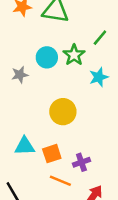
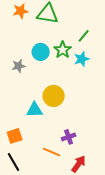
cyan star: (99, 77) -> (82, 59), moved
cyan triangle: (25, 146) -> (35, 110), moved
orange square: (52, 154) -> (15, 136), moved

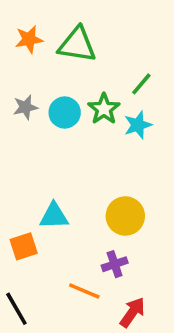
gray star: (19, 66) -> (25, 107), moved
yellow circle: (54, 96) -> (125, 216), moved
orange square: (15, 136) -> (24, 246), moved

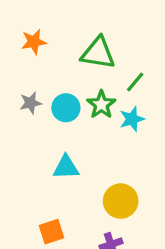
green triangle: (77, 45) -> (98, 53), moved
cyan triangle: (54, 216) -> (66, 167), moved
orange square: (24, 246) -> (51, 232), moved

